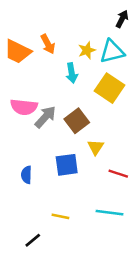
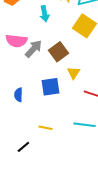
cyan arrow: (72, 73) -> (44, 14), moved

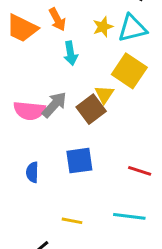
pink semicircle: (16, 41) -> (29, 111), moved
yellow triangle: (73, 73) -> (104, 94), moved

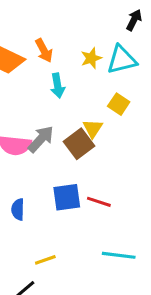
yellow square: (129, 71) -> (119, 104), size x0.6
red line: (140, 171) -> (99, 202), moved
yellow line: (72, 221) -> (45, 260), moved, turned -30

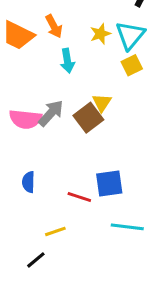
cyan triangle: (122, 60) -> (130, 35), turned -36
yellow square: (119, 104) -> (132, 65), moved, turned 30
blue square: (67, 197) -> (109, 184), moved
red line: (99, 202) -> (79, 197), moved

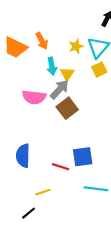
yellow triangle: (102, 103) -> (67, 74), moved
gray arrow: (51, 113) -> (59, 89), moved
pink semicircle: (25, 119) -> (34, 97), moved
blue semicircle: (28, 182) -> (23, 156), size x1.5

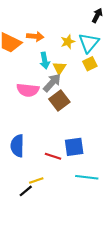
orange arrow: (42, 41) -> (35, 36), turned -56
black line: (29, 213) -> (26, 191), moved

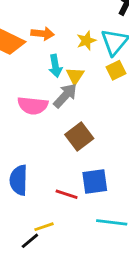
brown square: (59, 101) -> (79, 136), moved

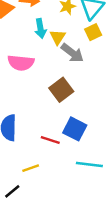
gray arrow: (65, 96) -> (72, 53), moved, turned 85
blue square: (95, 182) -> (75, 129), turned 35
black line: (30, 241) -> (12, 191), moved

